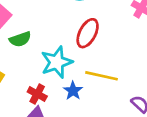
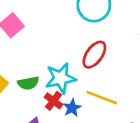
green semicircle: (20, 39) -> (28, 83), moved
red cross: (37, 94) -> (53, 101), moved

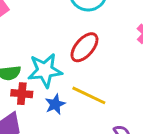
red cross: (53, 101) -> (22, 94), moved, turned -36

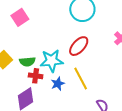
yellow line: (89, 95) -> (81, 79), turned 35

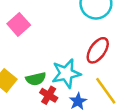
red cross: (36, 76) -> (49, 95), turned 32

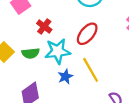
red cross: (49, 95) -> (44, 27), moved

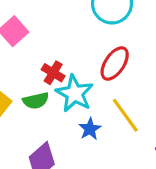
red cross: (44, 27) -> (53, 73), moved
cyan star: (58, 51) -> (75, 93), turned -30

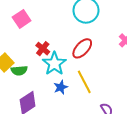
green semicircle: (36, 101) -> (19, 71), moved

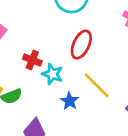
cyan star: (54, 64) -> (52, 74), size x0.7

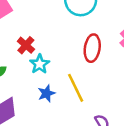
red ellipse: (81, 45) -> (92, 48), moved, turned -36

